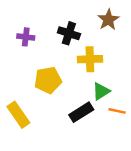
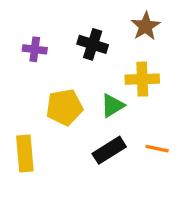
yellow cross: (90, 59) -> (142, 79), moved
green triangle: (101, 91) -> (112, 106), moved
yellow rectangle: (18, 115) -> (25, 154), turned 30

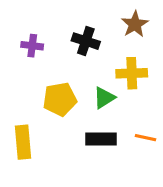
black rectangle: (109, 150) -> (101, 139), turned 32

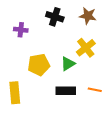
brown star: (135, 24) -> (88, 16), turned -30
black cross: (86, 41) -> (55, 17), moved
yellow cross: (132, 73) -> (86, 48), turned -36

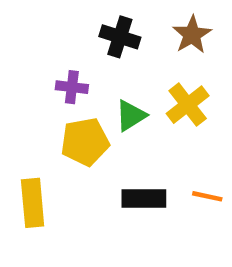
brown star: (88, 16) -> (192, 35), turned 30
purple cross: (21, 30) -> (72, 87), moved
green triangle: (68, 64) -> (131, 116), moved

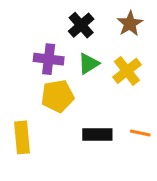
black cross: (120, 37) -> (81, 25), turned 30
purple cross: (72, 87) -> (49, 59), size x1.4
green triangle: (131, 116) -> (89, 64), moved

